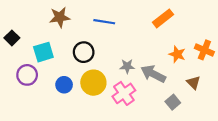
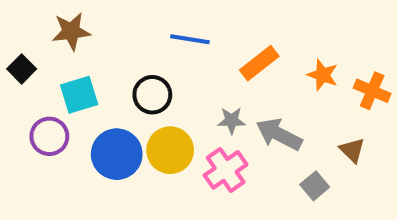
brown star: (60, 17) -> (71, 31), moved
orange rectangle: (163, 18) -> (259, 63), moved
orange star: (177, 54) -> (323, 75), moved
blue circle: (64, 85) -> (117, 154), size x1.6

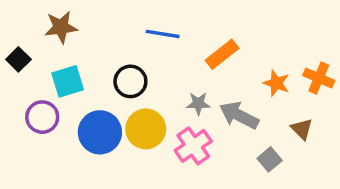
orange star: (323, 75) -> (276, 83), moved

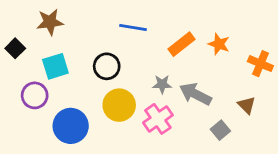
orange star: (276, 83) -> (219, 44), moved
blue circle: (100, 132) -> (71, 126), moved

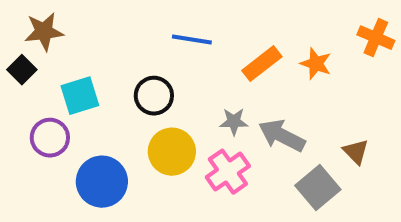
brown star: (50, 22) -> (44, 32), moved
orange cross: (260, 64) -> (376, 38), moved
gray square: (220, 130) -> (318, 188), size x1.5

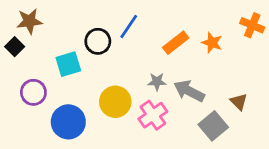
blue line: (192, 40) -> (129, 27), turned -65
cyan square: (80, 96) -> (68, 64), moved
black circle: (154, 96) -> (98, 41), moved

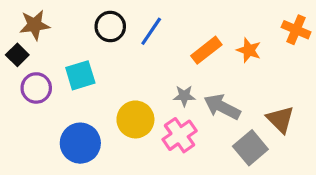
black circle: (98, 41) -> (110, 27), moved
purple circle: (33, 92) -> (36, 88), moved
brown triangle: (239, 102) -> (280, 119), size x1.4

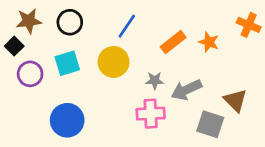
black circle: (110, 27) -> (70, 22), moved
gray arrow: (222, 107) -> (186, 90), turned -52
yellow circle: (135, 119) -> (114, 62), moved
pink cross: (180, 135) -> (151, 114), turned 32
gray square: (250, 148) -> (210, 124), turned -32

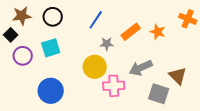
yellow circle: (114, 62) -> (95, 67), moved
gray star: (155, 81) -> (107, 44), moved

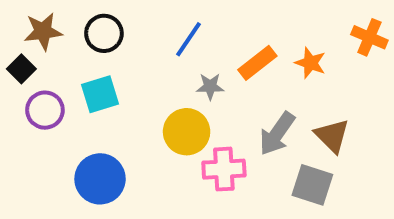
gray arrow: (141, 68) -> (277, 134), turned -30
brown triangle: (178, 76) -> (332, 136), moved

